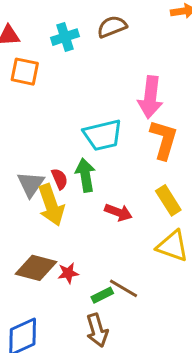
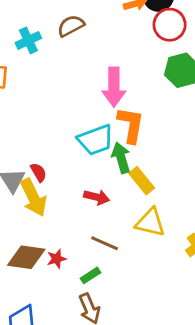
cyan trapezoid: (103, 135) -> (96, 140), moved
green arrow: (85, 175) -> (121, 158), moved
brown line: (123, 288) -> (105, 243), moved

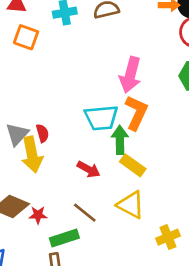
yellow rectangle: (142, 181) -> (133, 165), turned -30
green rectangle: (91, 275) -> (64, 238), size x1.5

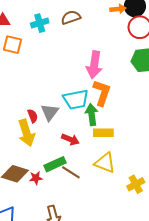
gray triangle: (17, 134) -> (50, 112), moved
yellow rectangle: (133, 165) -> (103, 133), turned -30
green rectangle: (64, 238) -> (55, 164), moved

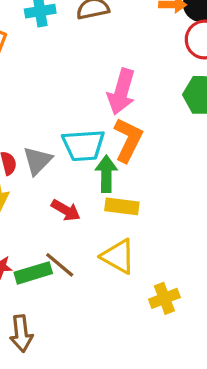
green rectangle: (55, 164) -> (33, 273), moved

